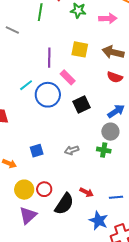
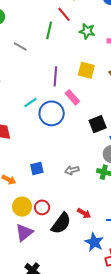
black square: (82, 104) -> (98, 124), moved

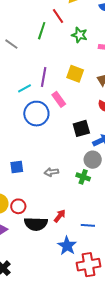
cyan line: (30, 103) -> (25, 88), moved
red arrow: (84, 213) -> (60, 216), turned -88
black semicircle: (61, 223) -> (36, 224), turned 50

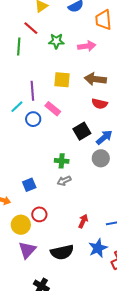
blue circle: (36, 114) -> (33, 119), moved, size x0.6
green cross: (83, 177) -> (62, 161), moved
red circle: (18, 206) -> (39, 214), moved
black semicircle: (36, 224) -> (62, 252), moved
blue star: (67, 246) -> (98, 248), turned 30

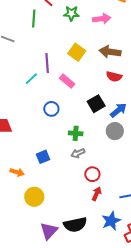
yellow square: (62, 80) -> (77, 52), turned 30
blue circle: (33, 119) -> (51, 109), moved
red circle: (39, 214) -> (92, 174), moved
purple triangle: (27, 250) -> (49, 231), moved

